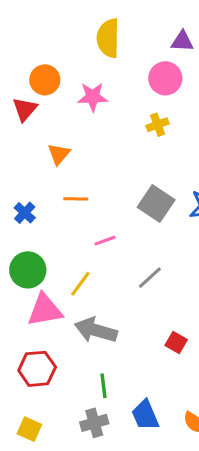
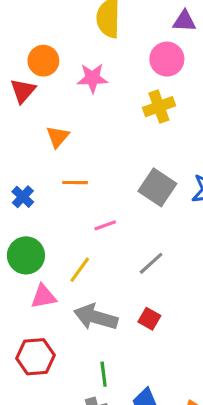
yellow cross: (158, 125) -> (159, 107), size x1.4
pink triangle: (45, 310) -> (43, 297), size x0.7
red square: (176, 343) -> (149, 319), moved

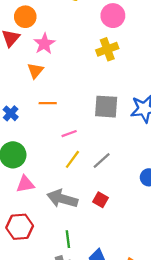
pink star: (92, 78) -> (44, 44), moved, turned -30
gray square: (157, 187) -> (106, 107), turned -30
yellow line: (80, 270) -> (72, 159), moved

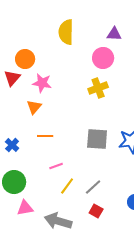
pink star: (44, 44) -> (42, 83), turned -30
pink line: (69, 134) -> (56, 166), moved
red square: (101, 200) -> (96, 211), moved

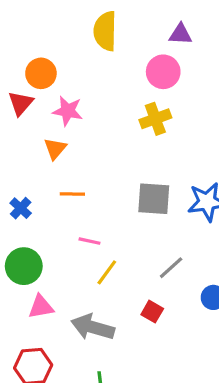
pink line: (56, 166) -> (90, 241), turned 32
gray line: (93, 187) -> (171, 268), moved

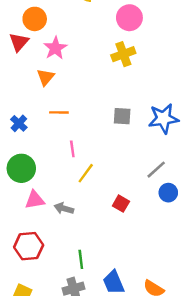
pink star: (68, 111) -> (55, 48), turned 30
gray square: (154, 199) -> (122, 116), size x0.7
pink line: (90, 241) -> (72, 149), turned 70
gray line: (171, 268) -> (156, 170), moved
gray arrow: (93, 327) -> (64, 208), moved, size x0.6

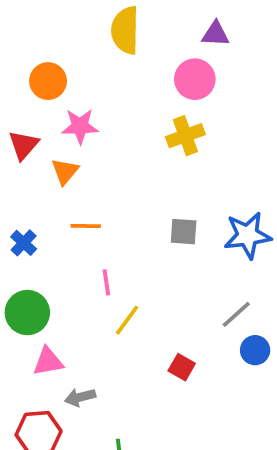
red triangle: (19, 42) -> (24, 145), moved
pink star: (55, 48) -> (80, 126), turned 30
gray arrow: (64, 208) -> (80, 397), moved, turned -30

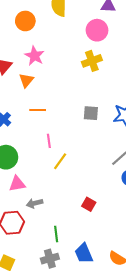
orange circle: (48, 81) -> (25, 21), moved
pink star: (80, 126) -> (35, 56), turned 30
red square: (182, 367) -> (89, 204), moved

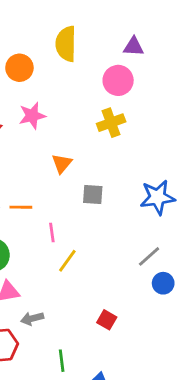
pink star: (35, 56) -> (32, 116), turned 30
orange triangle: (26, 80) -> (62, 164), moved
orange line: (38, 110) -> (21, 207), moved
gray square: (91, 113) -> (93, 194), moved

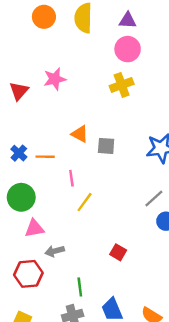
purple triangle: (134, 47) -> (128, 20), moved
orange circle: (19, 68) -> (44, 17), moved
orange triangle: (62, 164) -> (80, 134), moved, turned -42

